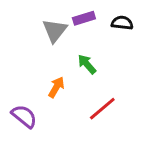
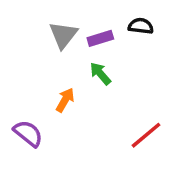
purple rectangle: (84, 18) -> (100, 38), moved
red line: (102, 109) -> (146, 135), moved

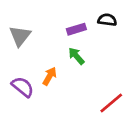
gray triangle: (63, 35) -> (20, 36), moved
purple semicircle: (28, 133) -> (23, 87), moved

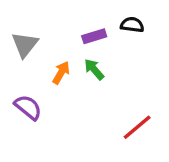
orange arrow: (50, 76) -> (61, 73), moved

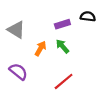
gray triangle: (25, 45) -> (16, 30), turned -36
red line: (137, 127) -> (64, 81), moved

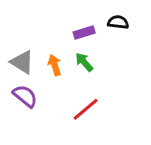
gray triangle: (16, 30) -> (22, 62), moved
orange arrow: (40, 48) -> (55, 65), turned -48

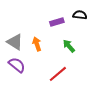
green arrow: (84, 62) -> (69, 46), moved

